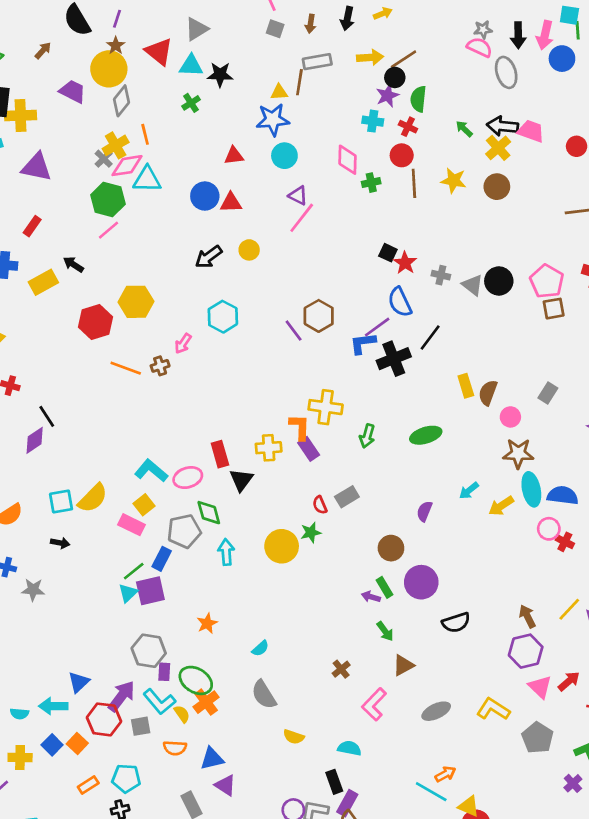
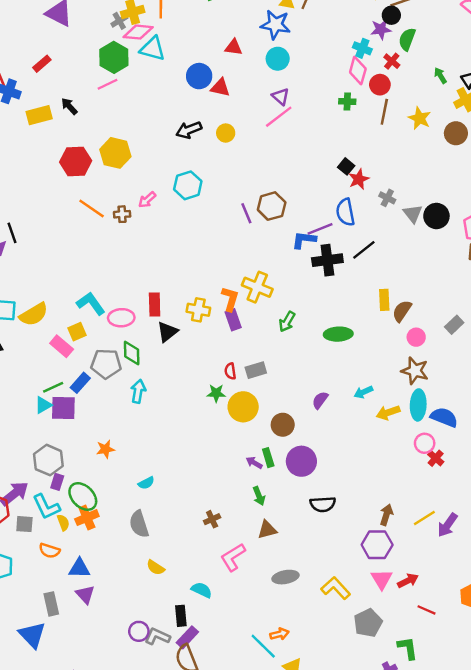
pink diamond: (348, 160) -> (358, 71), moved
yellow circle: (282, 546) -> (243, 407), moved
brown arrow: (527, 616) -> (386, 515), turned 30

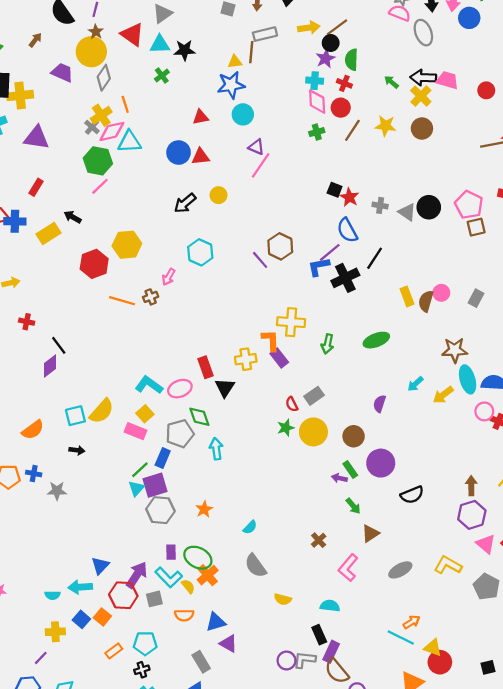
brown line: (384, 112) -> (352, 130), turned 40
pink circle: (416, 337) -> (441, 293), moved
gray hexagon: (48, 460) -> (160, 510), moved

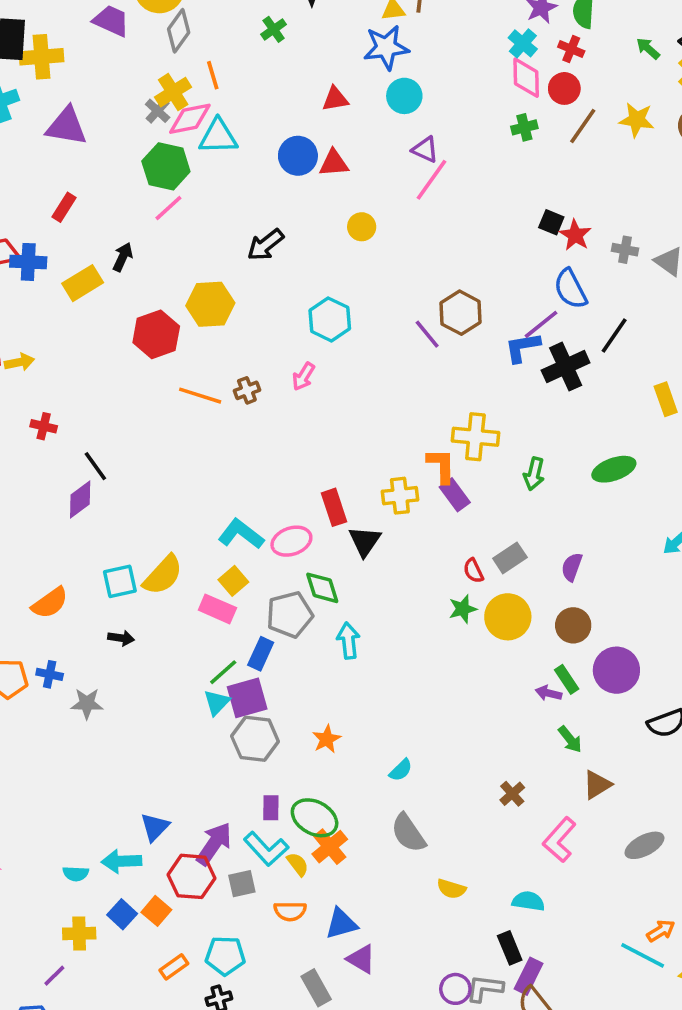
cyan cross: (315, 81) -> (523, 43), turned 35
black arrow: (185, 203) -> (265, 245), moved
black arrow: (73, 217) -> (123, 257), turned 84
pink arrow: (169, 277) -> (303, 376), moved
purple semicircle: (379, 404) -> (572, 567), moved

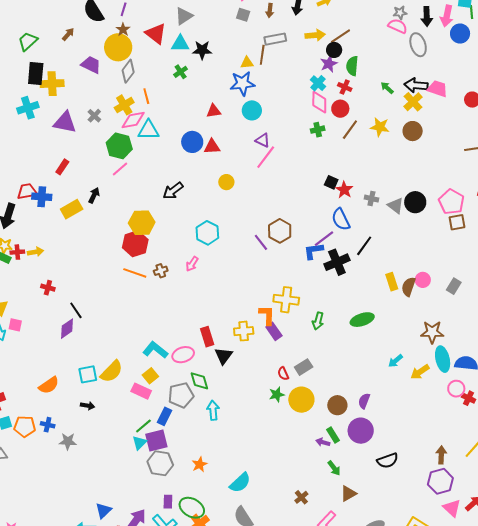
gray cross: (158, 111) -> (94, 116), moved
red hexagon: (156, 334) -> (135, 244), moved
purple semicircle: (572, 567) -> (364, 401), moved
cyan semicircle: (401, 770) -> (240, 483), size x1.6

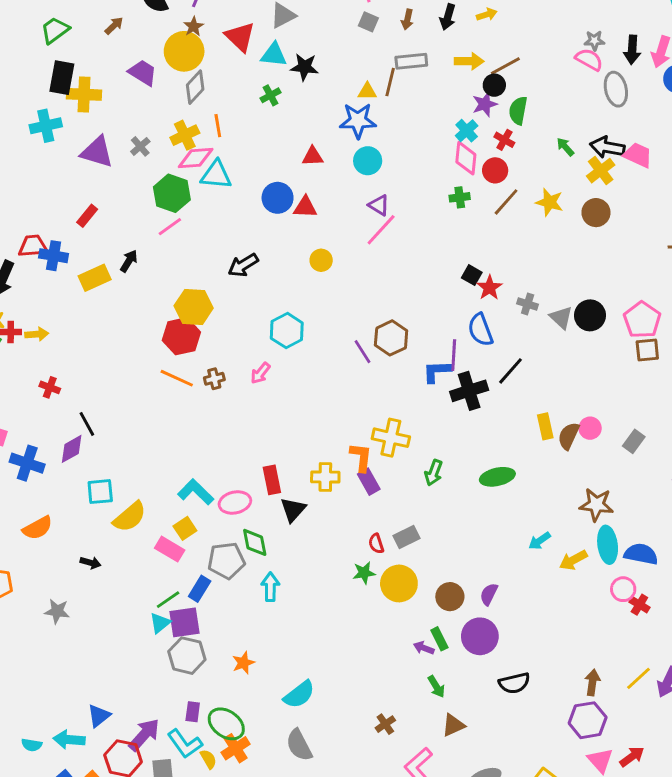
purple line: (324, 239) -> (454, 355), turned -55
cyan square: (88, 374) -> (100, 492), moved
blue cross: (48, 425) -> (27, 463), moved, size x1.6

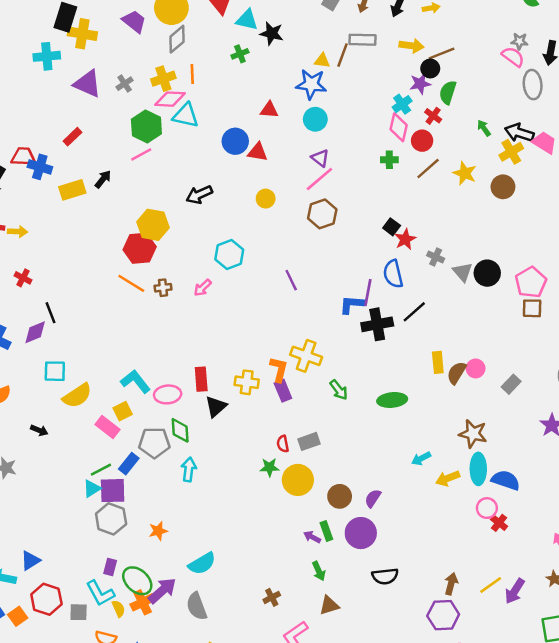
brown hexagon: (391, 338) -> (322, 214), moved
green arrow: (434, 473) -> (339, 390), turned -65
purple arrow: (144, 735) -> (162, 591), moved

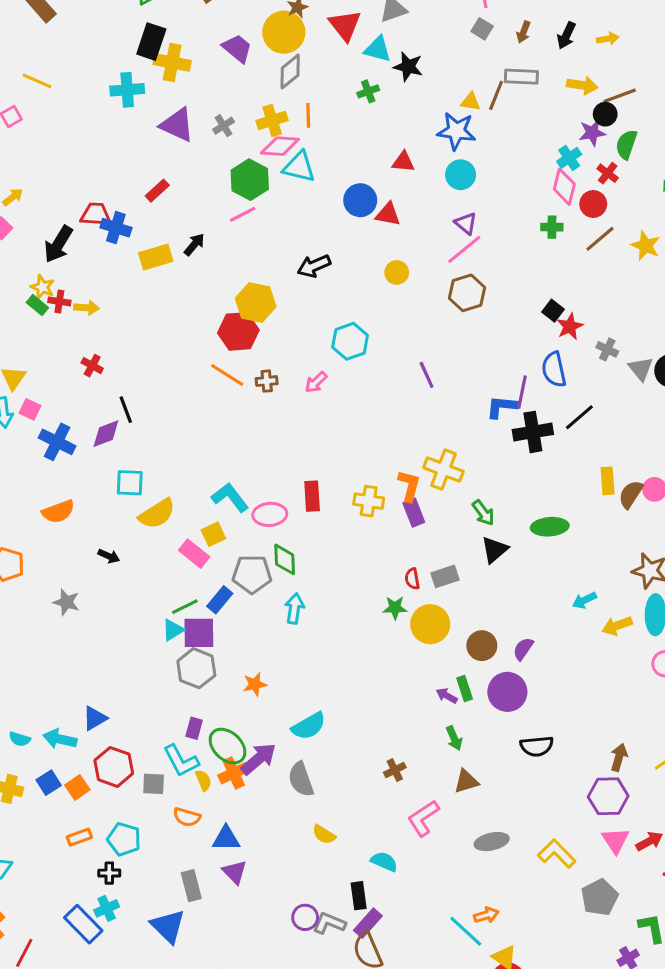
black triangle: (216, 407) -> (494, 550), moved

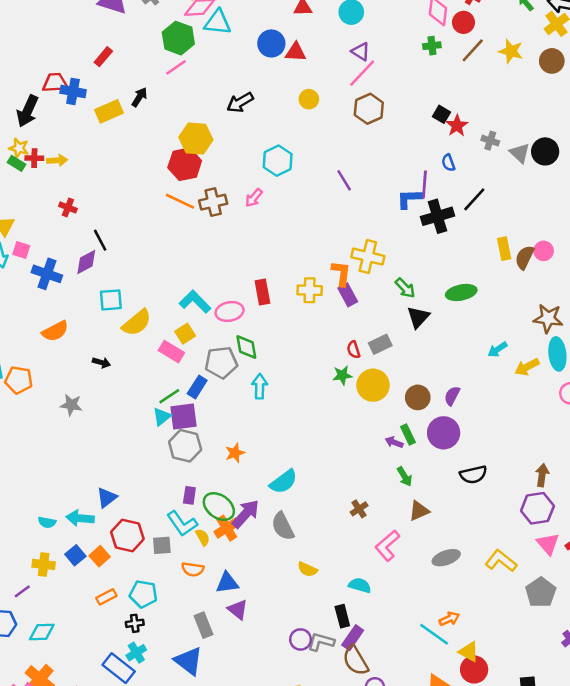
blue semicircle: (554, 370) -> (448, 163), size x0.6
brown cross: (267, 381) -> (213, 202), size x1.5

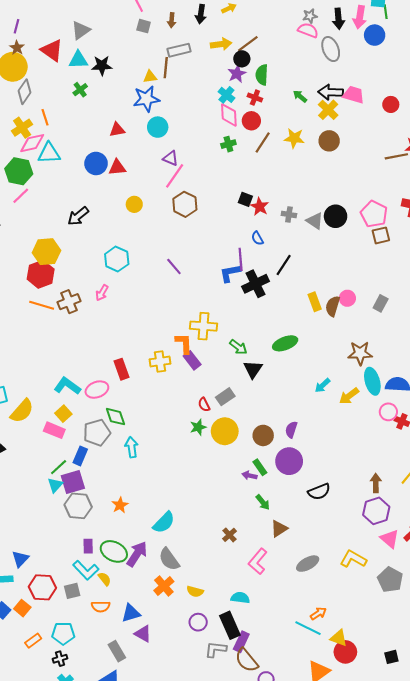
orange cross: (227, 528) -> (164, 586), moved
black rectangle: (342, 616) -> (230, 625), size x1.4
purple circle: (301, 639) -> (198, 622), moved

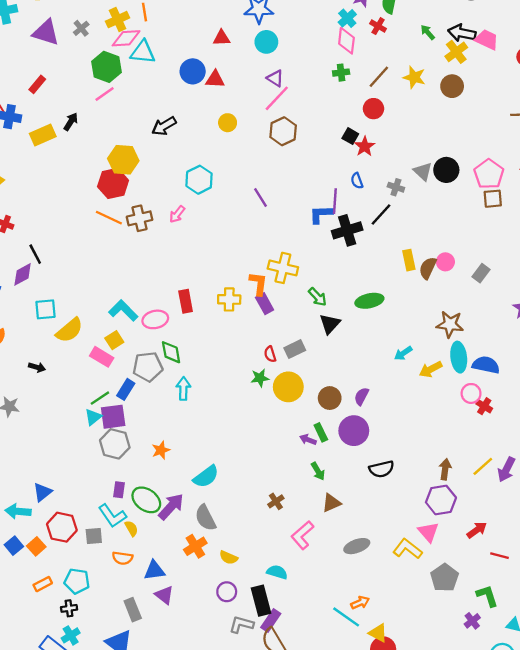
red circle: (251, 121) -> (373, 109), moved
gray cross: (289, 215) -> (396, 187), moved
pink triangle: (390, 539) -> (428, 532), moved

